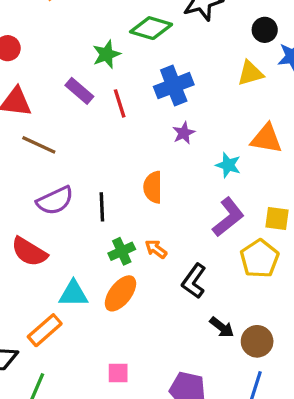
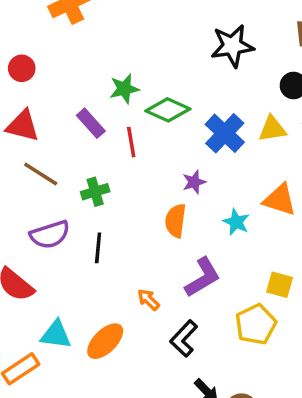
green diamond: (151, 28) -> (168, 110), moved
blue cross: (174, 86) -> (225, 133), moved, turned -33
orange semicircle: (153, 187) -> (176, 221), moved
purple L-shape: (228, 217) -> (203, 277), moved
green cross: (122, 251) -> (95, 192), moved

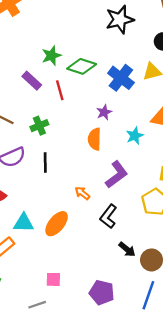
cyan star: (236, 222) -> (135, 136), turned 30

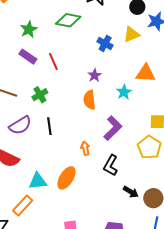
green star: (51, 56) -> (29, 29), moved
green diamond: (82, 66) -> (68, 20), moved
blue cross: (121, 78) -> (105, 43), size x0.7
orange arrow: (82, 193) -> (85, 148), turned 48

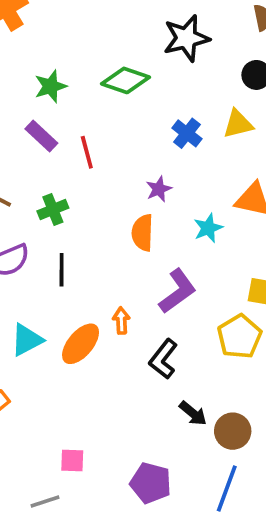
orange ellipse: (67, 178) -> (81, 344), moved
cyan triangle: (38, 181) -> (27, 340), moved, turned -30

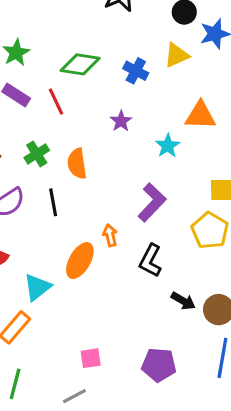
green diamond: (125, 80) -> (80, 64), moved
orange semicircle: (143, 233) -> (77, 164), moved
cyan triangle: (27, 340) -> (37, 287), moved

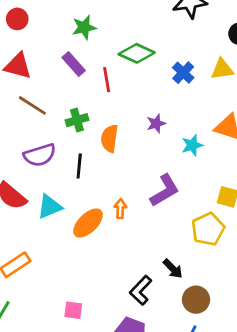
purple star: (121, 121) -> (156, 124), moved
black L-shape: (151, 261) -> (141, 290), moved
cyan triangle: (37, 287) -> (50, 207), moved
black arrow: (183, 301) -> (173, 269), moved

